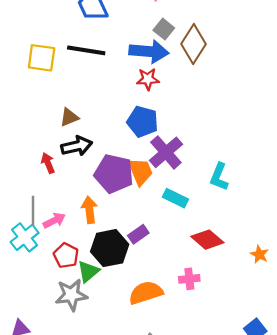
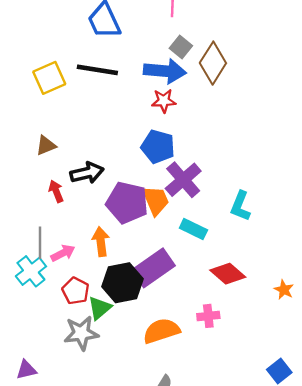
yellow square: (42, 58) -> (49, 78), turned -32
brown triangle: (69, 117) -> (46, 145), moved
purple rectangle: (138, 234) -> (153, 268), size x1.8

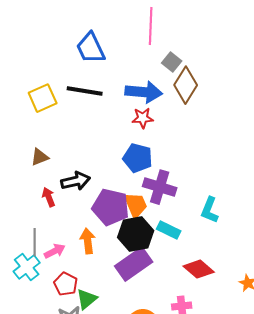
gray square: (181, 47) -> (172, 62), moved
purple cross: (183, 180) -> (160, 187), turned -32
black hexagon: (122, 283) -> (136, 234), moved

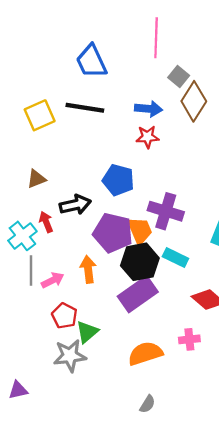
blue arrow: (144, 92) -> (149, 109), size x0.7
blue pentagon: (138, 158) -> (118, 180), moved
cyan cross: (27, 267) -> (22, 236), moved

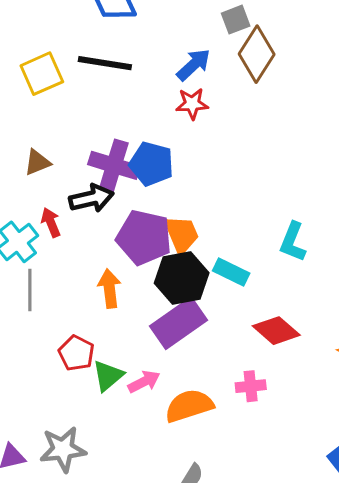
gray square: (179, 76) -> (236, 20), turned 30
blue arrow: (149, 109) -> (194, 65), turned -48
purple cross: (166, 211) -> (114, 165), moved
pink arrow: (53, 280) -> (144, 382), moved
gray star: (70, 356) -> (63, 449), moved

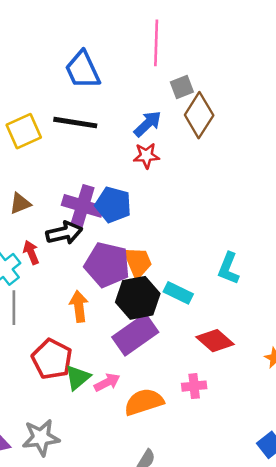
red pentagon: (76, 353) -> (52, 359), size x1.4

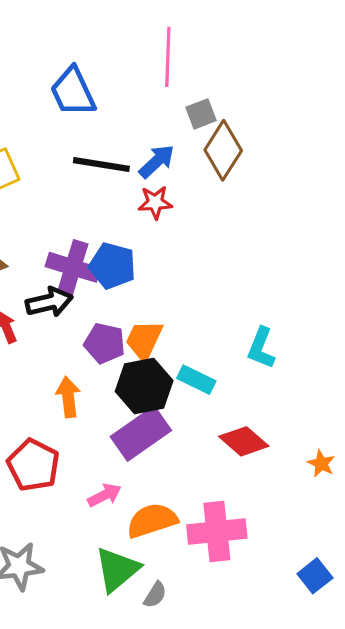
black line: (75, 123) -> (101, 165), moved
orange trapezoid: (138, 262) -> (144, 340), turned -132
purple pentagon: (107, 265) -> (105, 343), size x0.7
green triangle: (78, 377) -> (117, 569), moved, size x1.4
pink cross: (194, 386) -> (217, 532), moved, size x1.8

